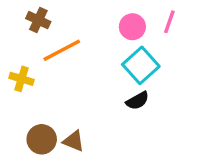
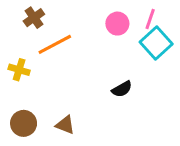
brown cross: (38, 20) -> (34, 18), turned 30
cyan square: (141, 65) -> (156, 43), moved
brown circle: (42, 139) -> (24, 123), moved

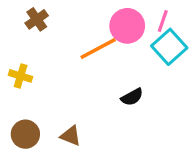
pink circle: (117, 24) -> (127, 26), size x1.4
orange line: (55, 44) -> (98, 48), moved

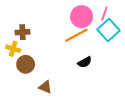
brown cross: (37, 19) -> (22, 32), moved, turned 32
orange line: (98, 48) -> (76, 35), moved
brown circle: (25, 134) -> (26, 64), moved

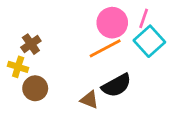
brown cross: (22, 32) -> (31, 44), turned -32
black semicircle: (85, 62) -> (117, 85), size x1.5
brown triangle: (45, 87) -> (89, 100), moved

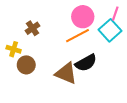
pink line: (144, 18) -> (115, 14), moved
brown cross: (31, 44) -> (32, 28), moved
brown triangle: (89, 100) -> (66, 73), size x1.6

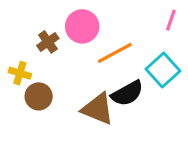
pink circle: (83, 17) -> (82, 26), moved
cyan square: (110, 30) -> (163, 70), moved

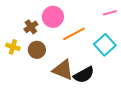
pink line: (171, 20) -> (110, 13), turned 56
black semicircle: (127, 93) -> (84, 75), moved
brown circle: (39, 96) -> (37, 50), moved

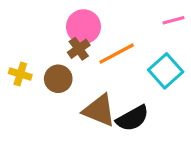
brown cross: (31, 27) -> (79, 49), moved

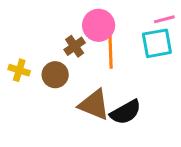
pink circle: (83, 27) -> (99, 25), moved
orange line: (117, 54) -> (111, 51), turned -64
cyan square: (166, 71) -> (157, 43), moved, turned 32

